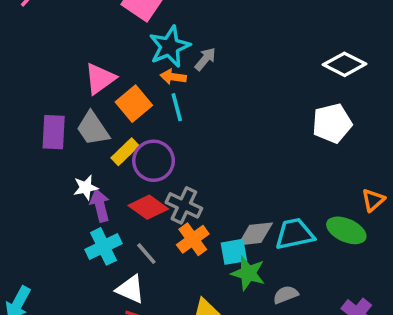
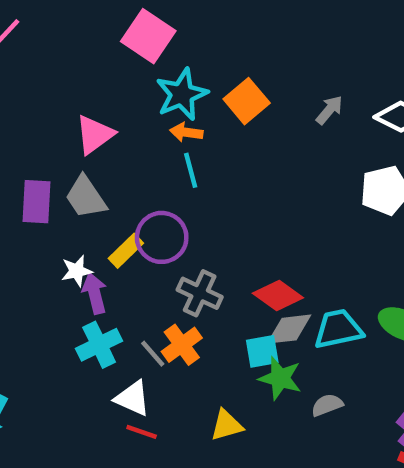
gray arrow: (205, 59) -> (329, 110), moved
orange square: (134, 104) -> (247, 101), moved
yellow rectangle: (125, 152) -> (126, 251), moved
red diamond: (148, 207) -> (278, 296), moved
orange cross: (193, 239) -> (182, 345), moved

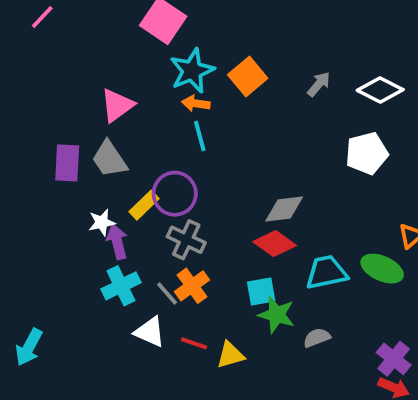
gray cross: (200, 293) -> (186, 240), moved
gray diamond: (289, 329) -> (284, 209), moved
red line: (142, 432) -> (194, 343), moved

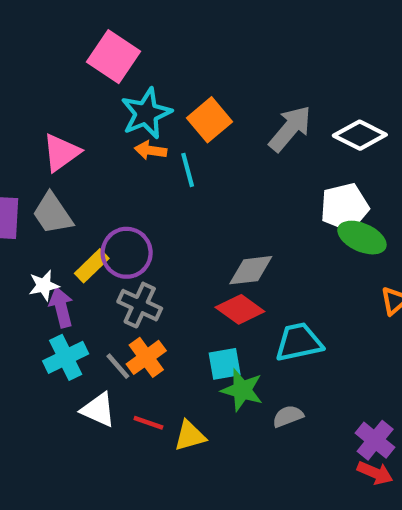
gray arrow: (319, 84) -> (290, 129), size x1.6
cyan line: (200, 136) -> (188, 170), moved
green ellipse: (382, 269) -> (362, 238), moved

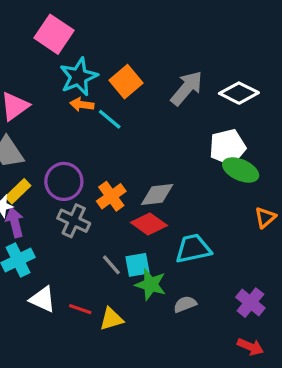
cyan line: (188, 170) -> (110, 119), turned -35
yellow rectangle: (92, 266) -> (18, 191), moved
orange cross: (146, 357) -> (111, 196), moved
gray line: (118, 366) -> (111, 265), moved
purple cross: (375, 440) -> (250, 303), moved

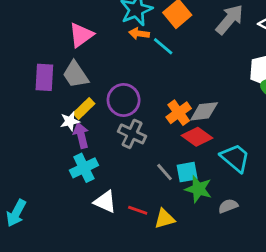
orange cross: (111, 196) -> (179, 113), moved
cyan trapezoid: (193, 249) -> (235, 158), turned 52

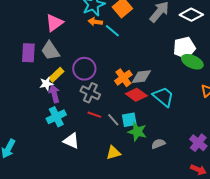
cyan trapezoid: (235, 158) -> (163, 97), moved
red line: (138, 210) -> (94, 115), moved

